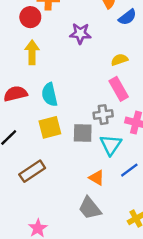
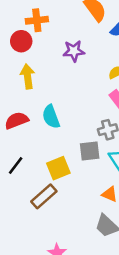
yellow square: (50, 127) -> (58, 168), moved

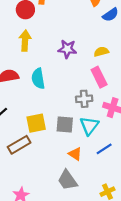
purple star: (74, 51) -> (67, 49), moved
gray square: (90, 151) -> (65, 125), moved

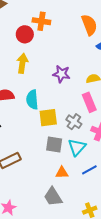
gray cross: (84, 99) -> (74, 122), turned 35
yellow square: (36, 123) -> (48, 118), moved
orange triangle: (75, 154) -> (62, 173), turned -40

